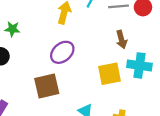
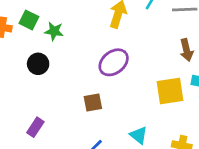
brown square: (47, 86) -> (93, 102), size x0.6

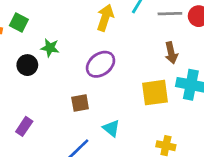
green star: (54, 31) -> (50, 48), moved
cyan triangle: (139, 135) -> (111, 128), moved

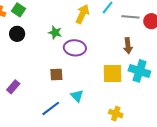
green star: (50, 48) -> (55, 33), moved
purple ellipse: (101, 64) -> (75, 48), turned 35
black circle: (27, 65) -> (17, 34), moved

